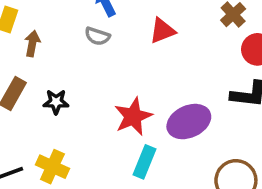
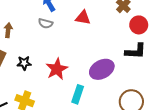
red triangle: (162, 31) -> (83, 18), turned 35
red star: (133, 116) -> (57, 69), moved

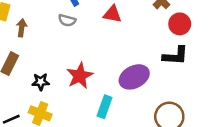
black star: (24, 63) -> (41, 82), moved

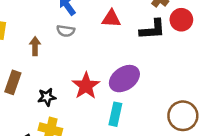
brown arrow: (22, 28) -> (35, 46), moved
black L-shape: (175, 56) -> (153, 29), moved
purple ellipse: (134, 77) -> (124, 79), moved

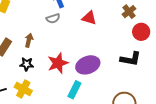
black L-shape: (153, 29) -> (131, 59), moved
gray semicircle: (66, 31) -> (53, 18), turned -40
brown arrow: (35, 46) -> (29, 40), moved

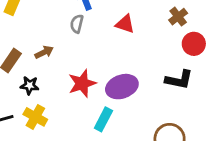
gray semicircle: (53, 18) -> (77, 24), turned 120
brown arrow: (29, 40) -> (44, 52), turned 48
black star: (27, 64) -> (30, 85), moved

